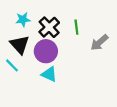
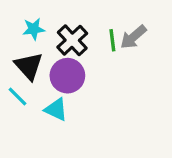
gray arrow: (99, 42) -> (133, 37), moved
cyan triangle: (49, 74) -> (56, 109), moved

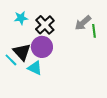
green line: (112, 40) -> (94, 31), moved
black triangle: (29, 66) -> (22, 52), moved

